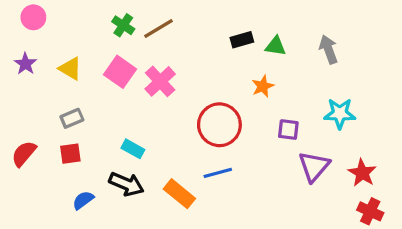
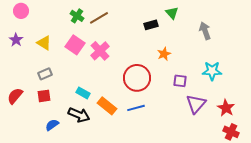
green triangle: (276, 46) -> (172, 13), moved, turned 40
orange rectangle: (179, 194) -> (107, 106), moved

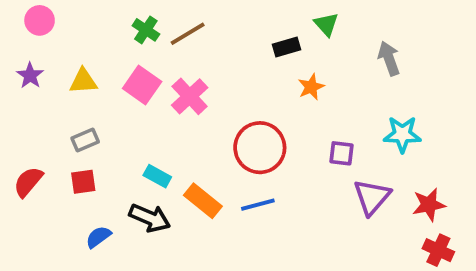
yellow triangle: (44, 43) -> (83, 81), turned -35
orange star: (164, 54) -> (311, 87), moved
red star: (226, 108) -> (429, 205), turned 30

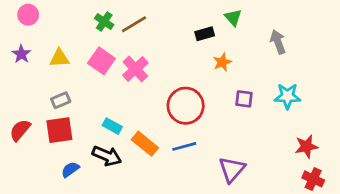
purple square: (341, 153) -> (244, 99), moved
red square: (83, 182) -> (59, 130), size x1.5
purple triangle: (372, 197) -> (232, 169), moved

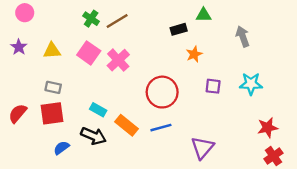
green triangle: (233, 17) -> (204, 15), turned -49
gray rectangle: (61, 100) -> (53, 87), turned 35
red cross: (313, 179) -> (273, 156), turned 30

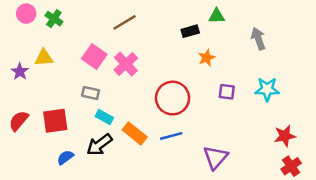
green cross: (91, 19) -> (54, 19), moved
purple star: (19, 47) -> (20, 72), moved
yellow triangle: (52, 51) -> (44, 58), moved
gray rectangle: (53, 87) -> (91, 93), moved
black arrow: (93, 136) -> (99, 145), turned 120

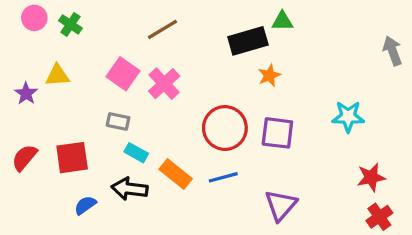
black rectangle: (190, 31) -> (248, 41), size x1.6
gray arrow: (258, 39) -> (393, 51), moved
purple square: (227, 92) -> (277, 133), moved, size x1.5
black arrow: (99, 145) -> (130, 189), turned 44

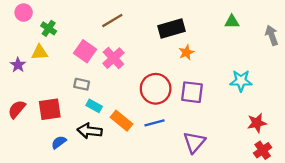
green triangle: (282, 21) -> (232, 22), moved
green cross: (70, 24) -> (49, 28), moved

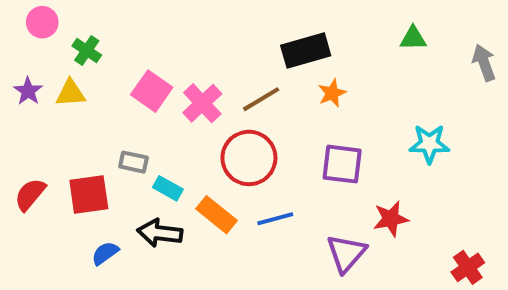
brown line: (112, 20) -> (261, 99), moved
purple star: (18, 65) -> (28, 91), moved
gray rectangle: (82, 84) -> (133, 162), moved
red circle: (156, 89) -> (249, 158), moved
red star: (257, 123) -> (391, 219), moved

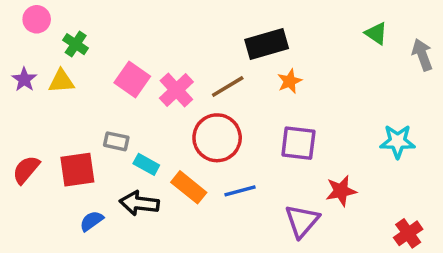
green triangle: (413, 38) -> (376, 33), moved, turned 35
cyan star: (429, 144) -> (398, 141), moved

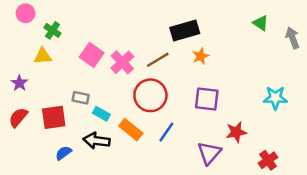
purple star: (24, 79) -> (19, 83), moved
blue line: (240, 191) -> (166, 132), turned -40
red cross: (408, 233) -> (268, 160), moved

